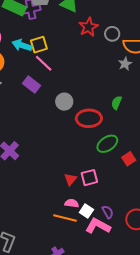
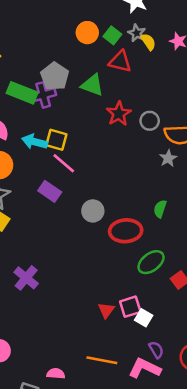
yellow square: (39, 45) -> (56, 140), turned 36
pink semicircle: (72, 203) -> (56, 374), moved
white square: (86, 211) -> (144, 318), moved

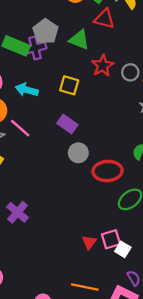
yellow square: (56, 140) -> (69, 85), moved
pink line: (64, 163) -> (20, 128), moved
purple rectangle: (50, 191) -> (67, 124), moved

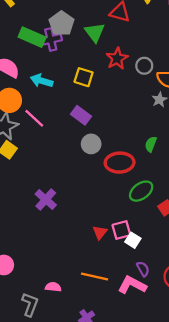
green triangle: (79, 40) -> (95, 32), turned 30
purple cross: (18, 212) -> (46, 200), moved

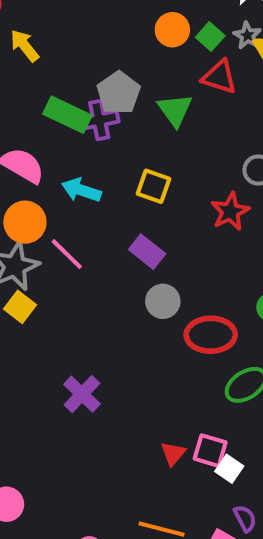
red star: (117, 58) -> (230, 212), moved
pink square: (121, 230) -> (210, 451), turned 30

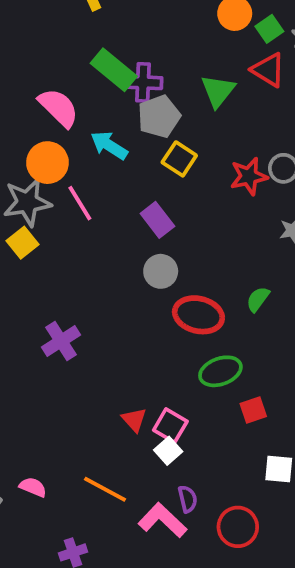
gray pentagon: (119, 93) -> (159, 116), moved
red star: (230, 212) -> (249, 176), moved
red triangle: (173, 454) -> (134, 420), turned -36
white square: (229, 469) -> (168, 451), moved

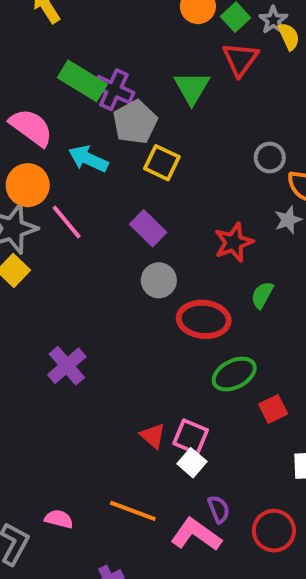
red triangle: (268, 70) -> (240, 59), turned 42
purple cross: (143, 82) -> (114, 90), turned 30
red star: (249, 176) -> (234, 242), moved

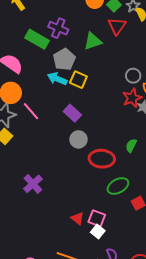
green triangle: (192, 88) -> (93, 41), turned 42
purple cross: (114, 90) -> (58, 28), moved
cyan arrow: (88, 159) -> (57, 79), moved
red star: (234, 242) -> (132, 98), moved

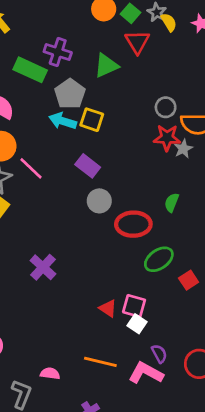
red star: (132, 98) -> (167, 138), turned 30

